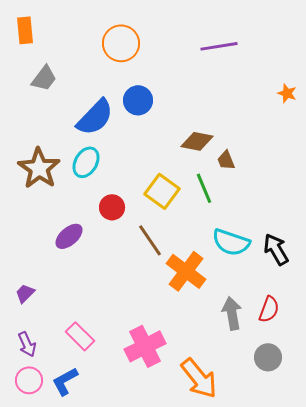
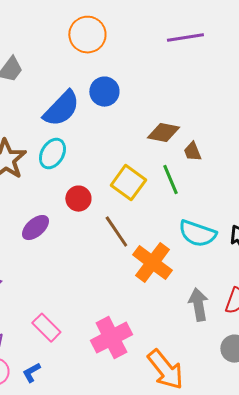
blue L-shape: (65, 381) -> (31, 373), size x0.7

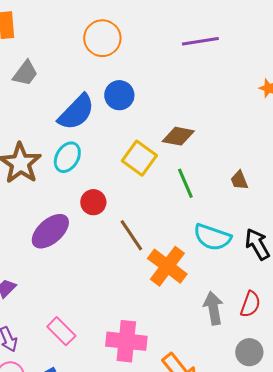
brown trapezoid: (192, 152) -> (239, 180), moved
yellow square: (128, 183) -> (139, 158), moved
purple ellipse: (35, 228) -> (50, 231), size x1.4
pink cross: (111, 338) -> (126, 341), turned 33

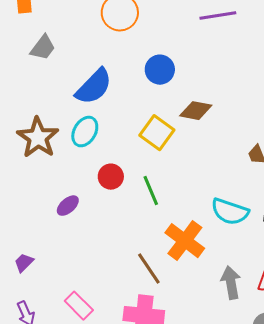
blue circle: (119, 95) -> (160, 70), moved
green line: (185, 183) -> (151, 191), moved
purple ellipse: (50, 231) -> (68, 206), size x0.6
brown line: (131, 235) -> (149, 269), moved

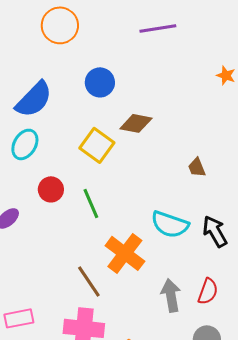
pink rectangle: (79, 306) -> (19, 318), turned -56

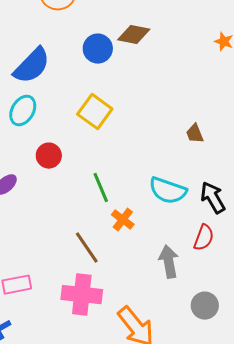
brown diamond: (136, 123) -> (134, 35), moved
green line: (91, 203) -> (101, 188), moved
orange cross: (125, 253) -> (123, 220), size x0.6
red semicircle: (208, 291) -> (204, 238), moved

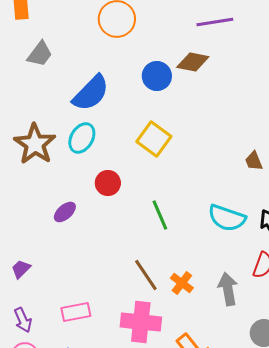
orange cross: (123, 220) -> (182, 283), moved

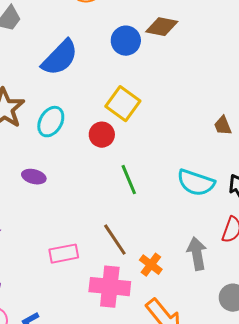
cyan ellipse: (82, 138) -> (51, 122), moved
red circle: (108, 183) -> (102, 135), moved
purple ellipse: (65, 212) -> (34, 177), turned 55
orange cross: (182, 283) -> (151, 265), moved
pink rectangle: (76, 312) -> (64, 254), moved

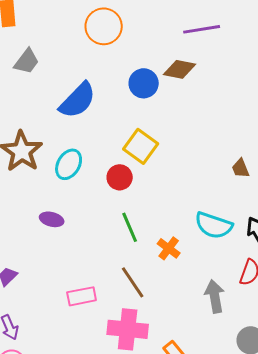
green line: (129, 180) -> (130, 227), moved
orange cross: (151, 265) -> (169, 248), moved

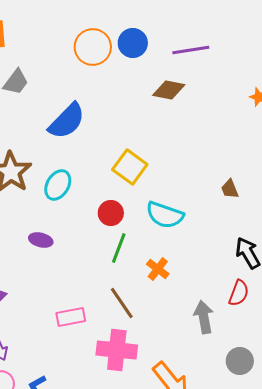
blue circle: (144, 83) -> (133, 43), moved
red circle: (120, 177) -> (111, 213), moved
cyan semicircle: (214, 225) -> (165, 215), moved
green line: (130, 227) -> (119, 248), turned 44

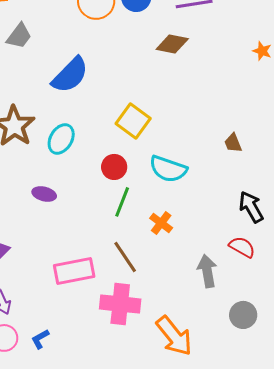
red semicircle: (239, 293) -> (242, 247), turned -80
pink rectangle: (71, 317) -> (74, 271), size x1.4

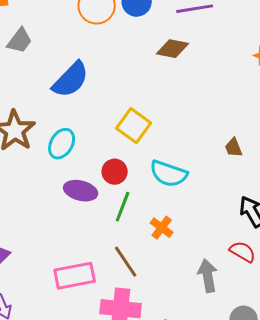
purple ellipse: (44, 194) -> (81, 191), moved, size x1.4

